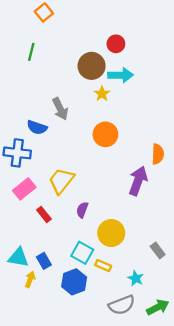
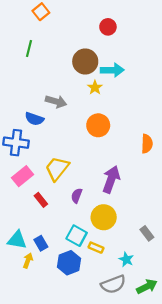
red circle: (116, 44) -> (108, 27), moved
gray arrow: (60, 109) -> (56, 102), turned -48
purple arrow: (138, 181) -> (111, 179), moved

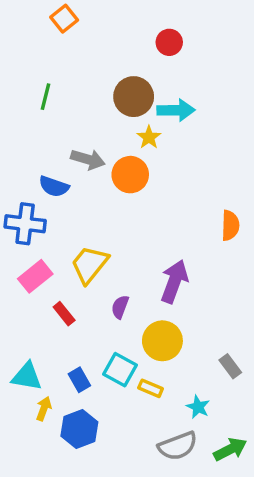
green line: (29, 49) -> (45, 97), moved
orange circle: (98, 125) -> (130, 175), moved
blue rectangle: (41, 243) -> (79, 380), moved
blue hexagon: (69, 263) -> (79, 429), moved

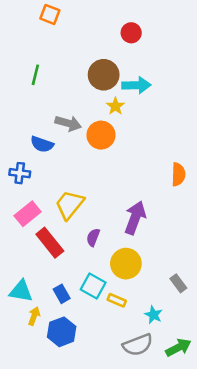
orange square: (64, 19) -> (50, 14), turned -30
blue cross: (25, 224) -> (20, 173), size x0.7
red rectangle: (64, 314) -> (50, 243), size x1.6

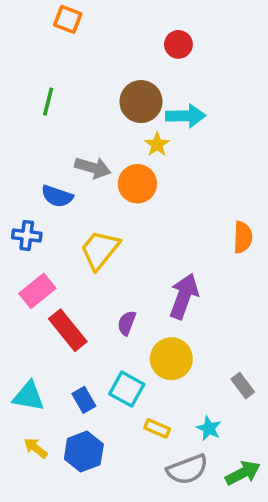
yellow trapezoid: (70, 205) -> (100, 250), moved
yellow rectangle: (117, 300) -> (157, 428), moved
yellow arrow: (34, 316) -> (36, 448), moved, turned -72

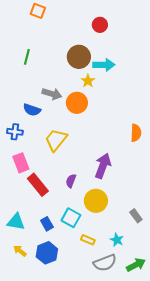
pink rectangle: (37, 291) -> (21, 163), turned -72

